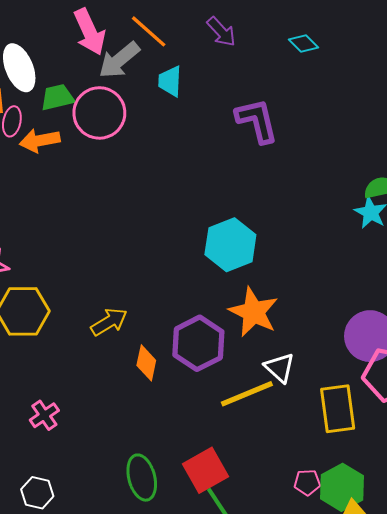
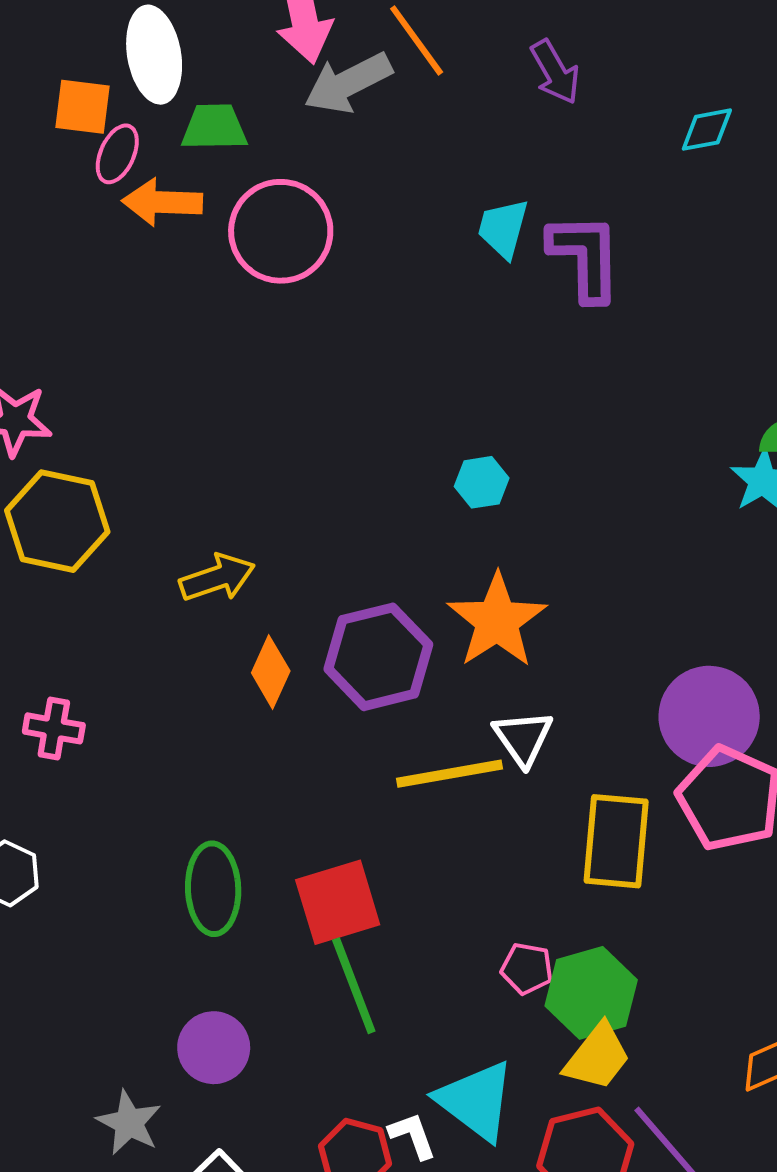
cyan diamond: (303, 43) -> (707, 130), turned -68
cyan trapezoid: (170, 81) -> (503, 228), moved
pink circle: (99, 113) -> (281, 231), moved
cyan hexagon: (230, 245) -> (482, 482), size x0.5
pink cross: (44, 415) -> (54, 728), turned 32

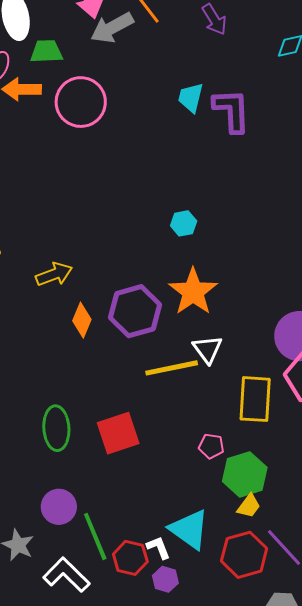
pink pentagon: (527, 969) -> (211, 446), moved
green line: (354, 986) -> (95, 536), moved
yellow trapezoid: (597, 1057) -> (249, 506), size x0.7

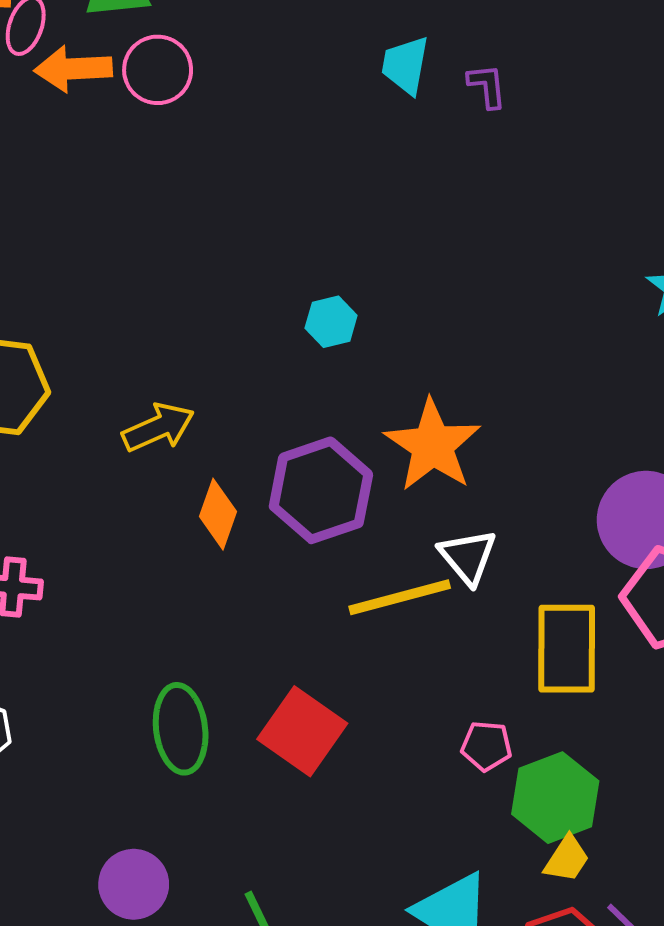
pink circle: (81, 102) -> (158, 70), moved, size x0.7
purple L-shape: (232, 111) -> (487, 86), size x0.5
cyan hexagon: (184, 223) -> (331, 322), moved
red square: (118, 433) -> (302, 731), turned -33
purple circle: (59, 507) -> (134, 884), moved

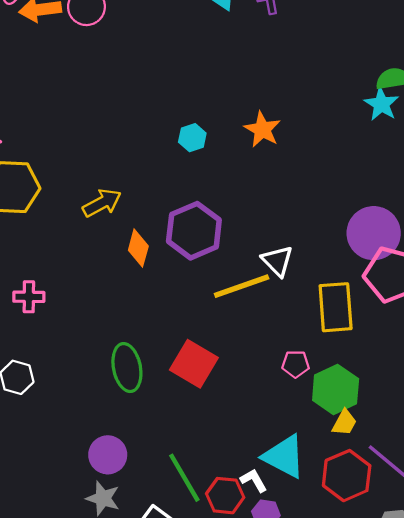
orange star: (433, 445) -> (262, 129), moved, size x0.7

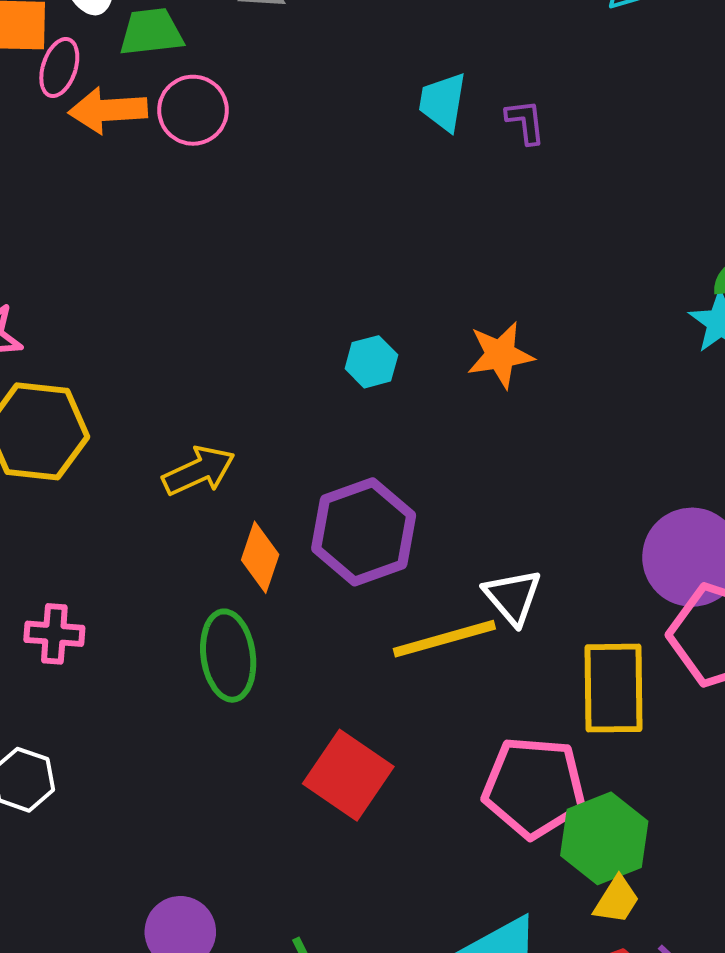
orange star: (262, 129) -> (500, 355), turned 30
pink pentagon: (296, 364) -> (534, 787), size x2.0
green ellipse: (127, 368) -> (228, 656), moved

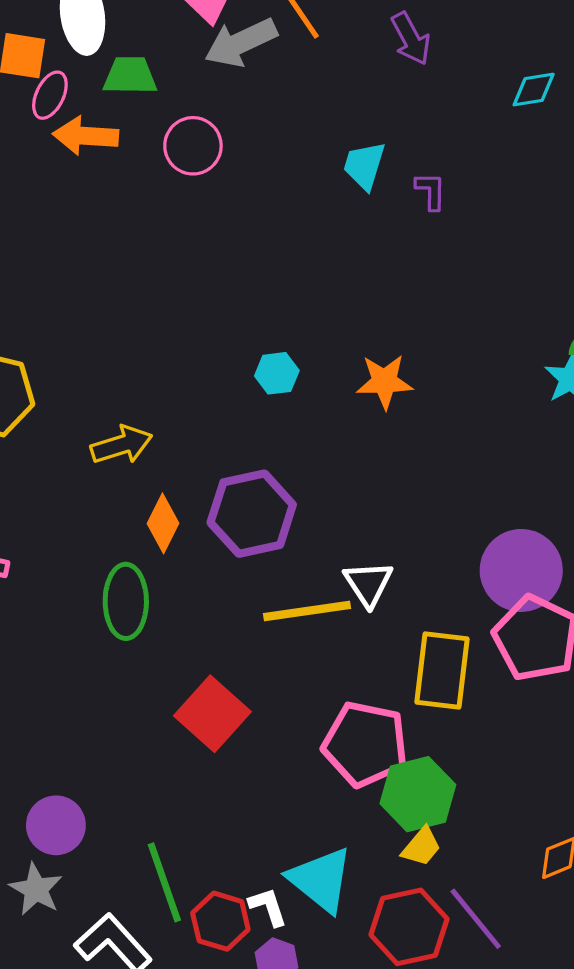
pink circle: (193, 110) -> (193, 146), moved

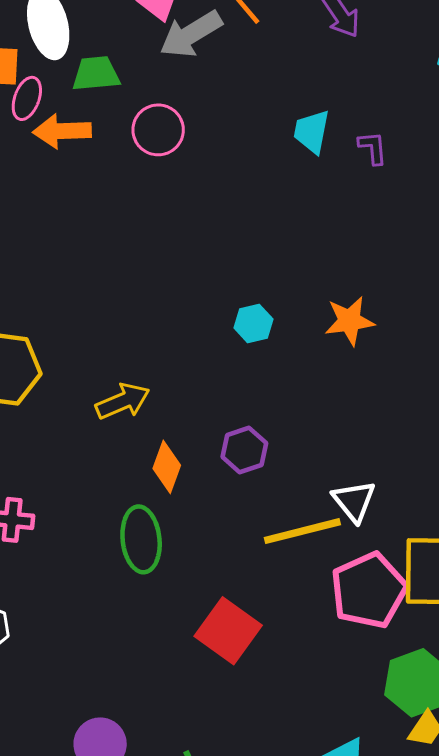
purple hexagon: (252, 514) -> (244, 450), size x0.6
pink pentagon: (365, 744) -> (369, 590), moved, turned -30

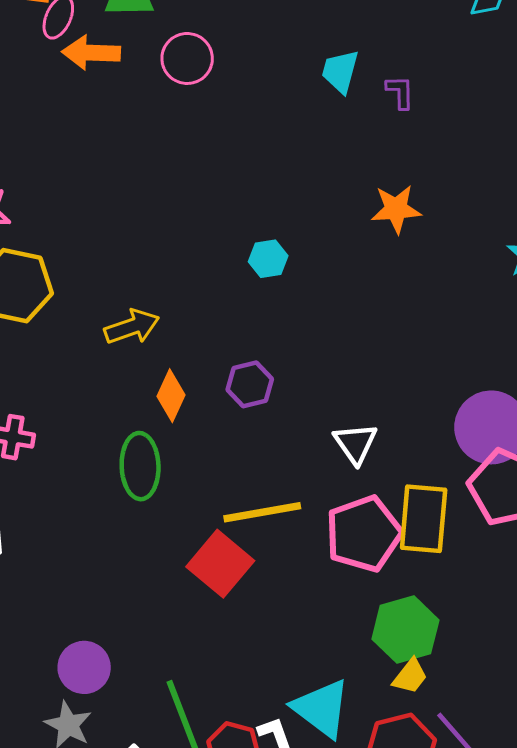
orange star: (350, 321) -> (396, 209), moved
yellow line: (302, 531) -> (262, 512), moved

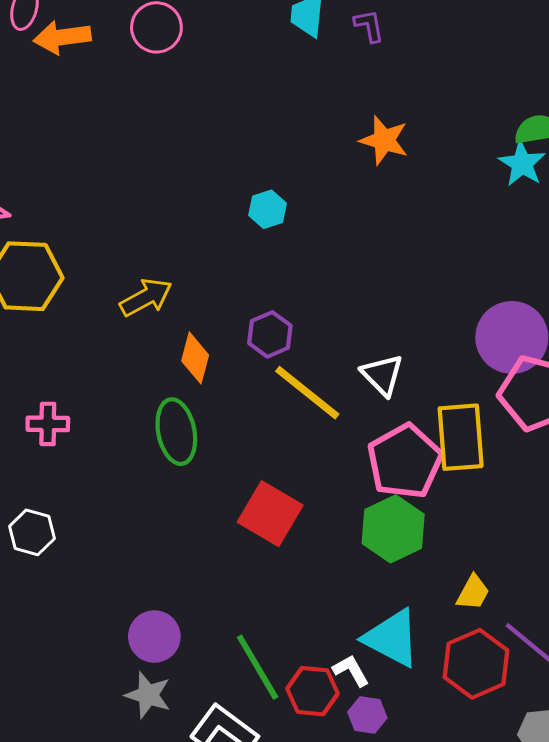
orange star: (396, 209) -> (384, 140), turned 30
yellow line: (262, 512) -> (307, 393), moved, turned 58
green hexagon: (405, 630) -> (393, 529), moved

